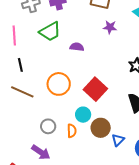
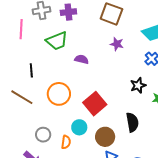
pink line: (14, 35) -> (21, 29), moved
black line: (20, 65) -> (31, 70), moved
brown circle: (101, 128) -> (105, 137), moved

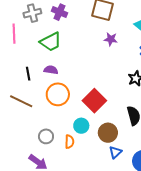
purple cross: (68, 12) -> (59, 12), turned 35
purple semicircle: (82, 59) -> (51, 70), moved

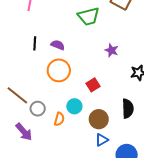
purple star: (111, 39) -> (112, 50), moved
green trapezoid: (51, 42) -> (89, 16), moved
brown line: (21, 101) -> (17, 95), moved
red square: (94, 101) -> (93, 85), size x0.6

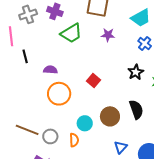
black line: (35, 43) -> (25, 56), moved
purple star: (112, 50) -> (108, 35), moved
red square: (93, 85) -> (93, 80), moved
brown circle: (99, 119) -> (110, 116), moved

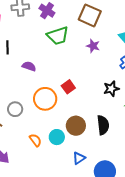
orange circle: (59, 94) -> (45, 99), moved
cyan circle: (85, 123) -> (57, 137), moved
gray circle: (50, 136) -> (15, 109), moved
orange semicircle: (74, 140) -> (35, 140), turned -48

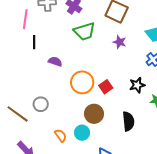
red square: (68, 87) -> (106, 87), moved
orange circle: (45, 99) -> (82, 82), moved
brown circle: (76, 126) -> (94, 114), moved

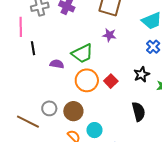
green trapezoid: (84, 31) -> (82, 54), moved
purple star: (120, 42) -> (109, 35), moved
brown circle: (94, 114) -> (73, 111), moved

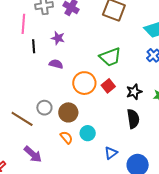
purple star: (109, 35) -> (58, 38), moved
green trapezoid: (82, 54) -> (110, 57), moved
black star: (142, 74) -> (134, 92), moved

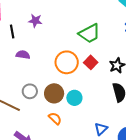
purple semicircle: (56, 64) -> (23, 55), moved
cyan circle: (88, 133) -> (74, 98), moved

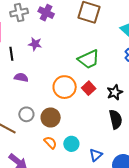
cyan circle: (74, 98) -> (71, 144), moved

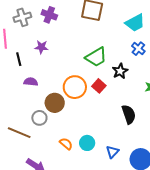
black star: (115, 92) -> (120, 71), moved
brown circle: (51, 118) -> (55, 103), moved

